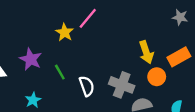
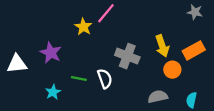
green line: (60, 72) -> (79, 79), moved, turned -49
gray cross: (122, 85) -> (127, 56), moved

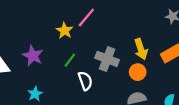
orange circle: (172, 70) -> (138, 72), moved
green line: (79, 79) -> (70, 60), moved, turned -64

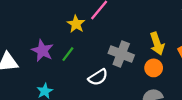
green line: (70, 60) -> (68, 54), moved
white semicircle: (85, 81) -> (98, 77), turned 78

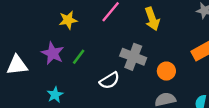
yellow star: (76, 24) -> (68, 20), moved, turned 30
yellow arrow: (157, 44) -> (152, 19), moved

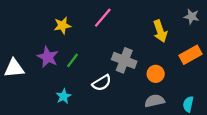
yellow arrow: (152, 19) -> (160, 31), moved
cyan star: (55, 95) -> (63, 96), moved

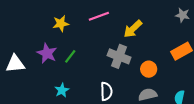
pink line: (103, 18) -> (99, 16), turned 30
yellow arrow: (160, 31) -> (133, 29), moved, turned 66
white semicircle: (102, 83) -> (106, 91), moved, turned -60

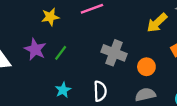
yellow arrow: (133, 29) -> (157, 23), moved
cyan star: (62, 90) -> (63, 90), moved

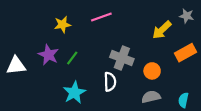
cyan star: (63, 90) -> (74, 93), size x1.5
white semicircle: (100, 91) -> (110, 82), moved

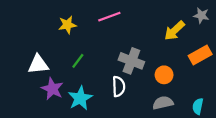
purple star: (48, 55) -> (52, 89), moved
white triangle: (16, 66) -> (38, 64), moved

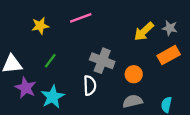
gray star: (201, 15) -> (170, 28), moved

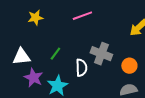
yellow star: (40, 26) -> (35, 18), moved
white semicircle: (90, 85) -> (81, 68), moved

